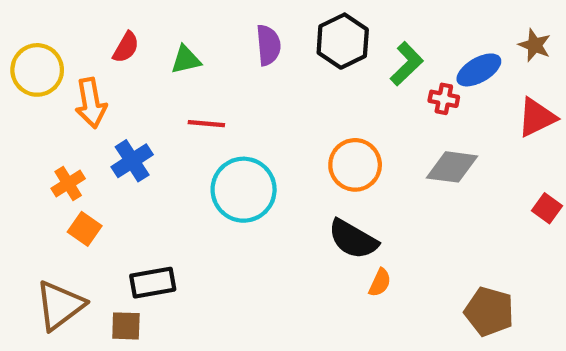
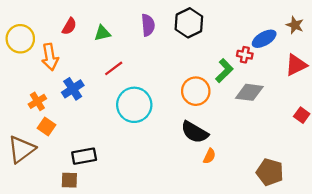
green L-shape: (407, 64) -> (224, 71), moved
red line: (206, 124) -> (114, 68), turned -42
brown triangle: (60, 305) -> (21, 149), moved

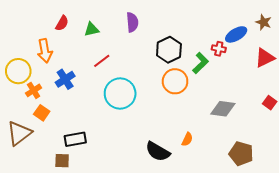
black hexagon: (189, 23) -> (169, 50), moved
yellow circle: (20, 39) -> (18, 71), moved
gray diamond: (249, 92) -> (223, 109), moved
black semicircle: (195, 132) -> (158, 152), moved

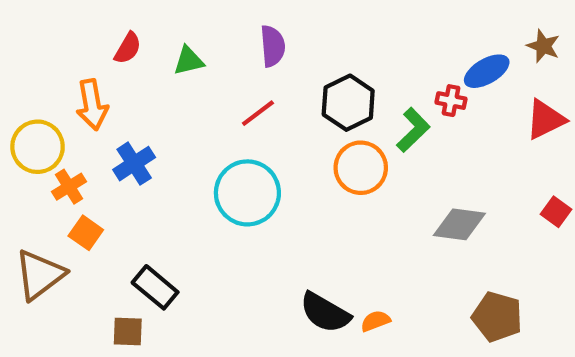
red line: (102, 61) -> (258, 113), moved
black rectangle: (75, 139) -> (155, 287), turned 50
orange semicircle: (187, 139) -> (375, 321), moved, turned -136

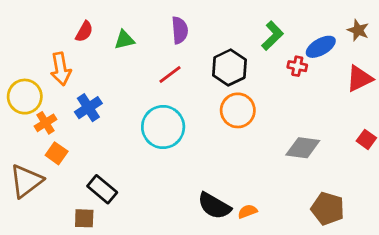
green L-shape: (413, 130) -> (272, 36), moved

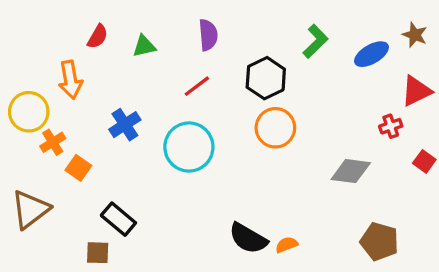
red cross: (297, 66) -> (391, 126), moved, turned -30
blue cross: (88, 108) -> (125, 125), moved
orange square: (57, 153) -> (78, 168), moved

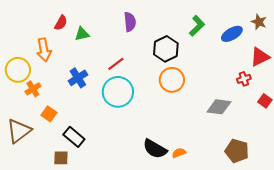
green triangle: (144, 46) -> (82, 34), moved
red line: (197, 86) -> (116, 64), moved
orange square: (78, 168) -> (49, 114), moved

